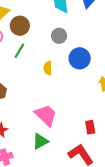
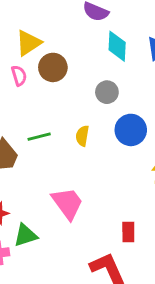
green line: (19, 51) -> (39, 137), moved, turned 35
green triangle: (40, 141) -> (25, 235), moved

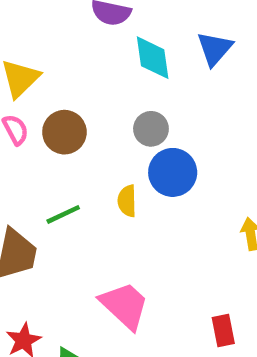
brown circle: (53, 67) -> (64, 132), moved
blue circle: (131, 130) -> (173, 172), moved

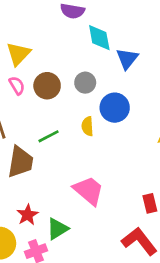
blue triangle: (215, 49) -> (127, 59), moved
gray circle: (151, 129) -> (85, 83), moved

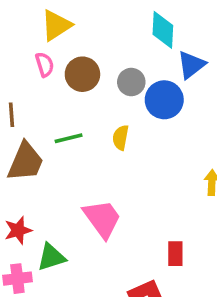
blue circle: (115, 108) -> (164, 100), moved

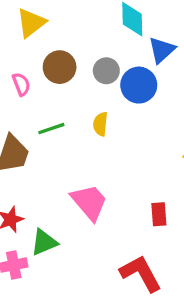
pink semicircle: (45, 65) -> (21, 84), moved
red rectangle: (175, 254) -> (159, 214), moved

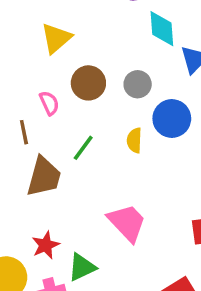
blue circle: (139, 85) -> (172, 118), moved
green line: (51, 129) -> (83, 148), turned -32

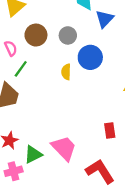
green line: (83, 148) -> (21, 69), moved
pink trapezoid: (127, 223) -> (64, 148), moved

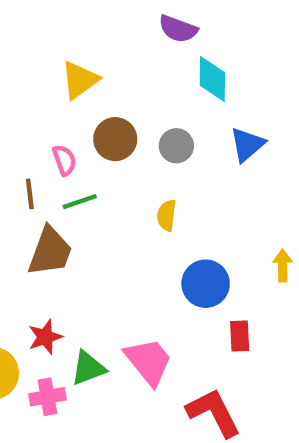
blue triangle: (104, 19) -> (247, 145), moved
blue circle: (90, 57) -> (206, 284), moved
green line: (21, 69) -> (80, 202), turned 30

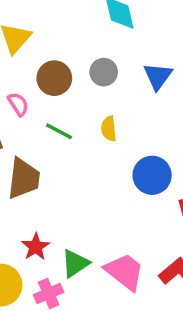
blue triangle: (247, 145) -> (158, 76), moved
green line: (80, 202) -> (59, 131), moved, turned 60
pink trapezoid: (149, 361) -> (125, 272), moved

